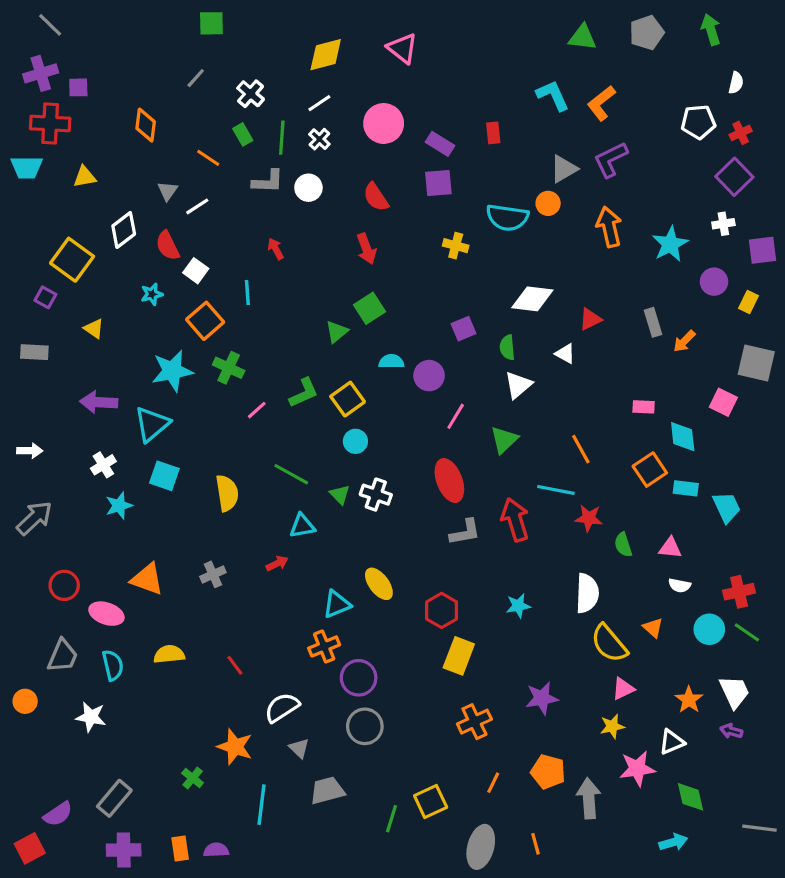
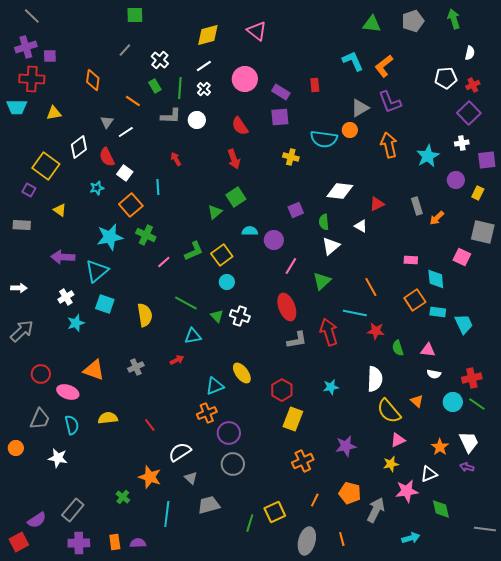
purple L-shape: (611, 160) -> (390, 102), turned -85
gray arrow: (589, 798) -> (376, 510), turned 30
cyan arrow: (673, 842) -> (411, 538), moved

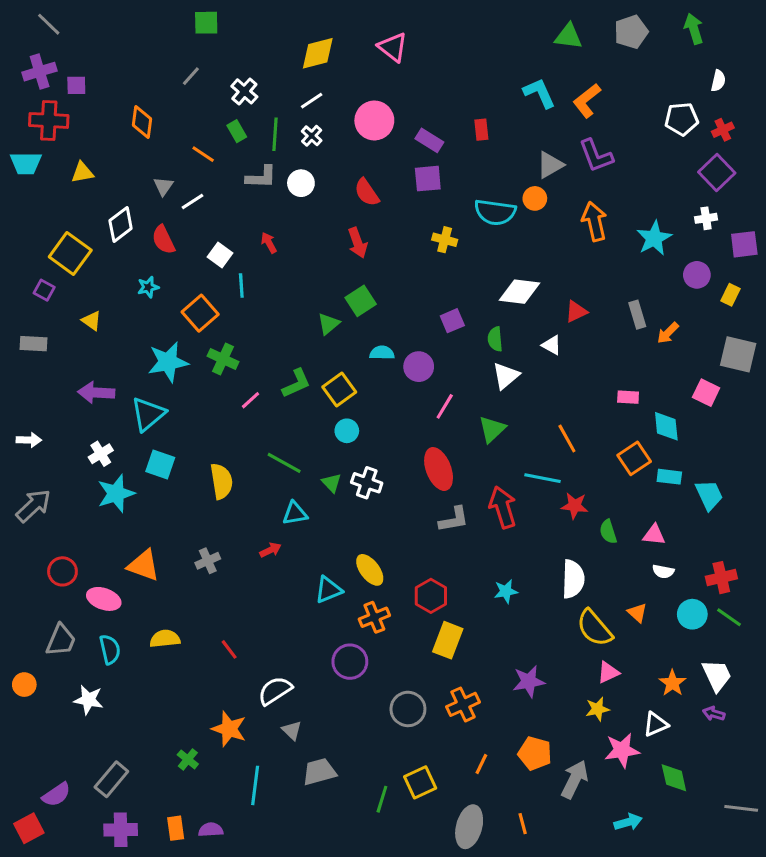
white square: (125, 173) -> (220, 255), moved
cyan star: (76, 323) -> (116, 493), size x1.4
orange cross: (207, 413) -> (374, 617), moved
gray circle: (233, 464) -> (408, 709), moved

